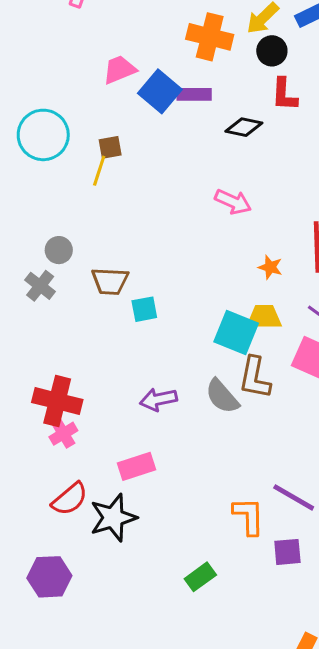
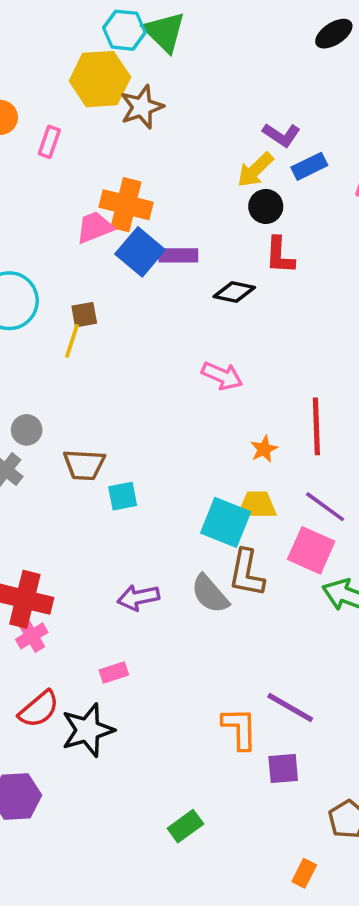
orange cross: (210, 37) -> (126, 205), moved
orange star: (270, 267) -> (264, 449), turned 30
pink rectangle: (137, 466) -> (114, 673), size x0.7
green rectangle: (200, 577) -> (185, 826), moved

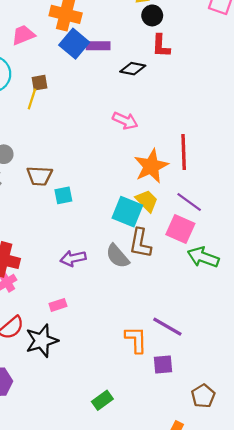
pink trapezoid: (95, 227) -> (23, 35), moved
orange star: (264, 449) -> (151, 166), size x2.0
yellow trapezoid: (257, 505) -> (147, 201), turned 45

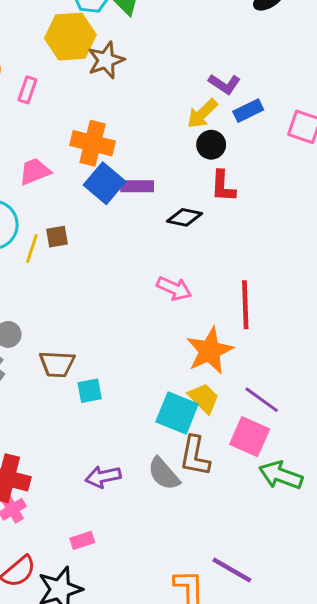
yellow line: (32, 99) -> (32, 248), moved
red line: (184, 152) -> (245, 305), moved

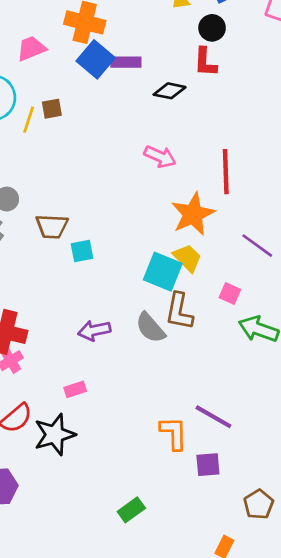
black circle: (211, 145) -> (212, 28), moved
purple line: (262, 400) -> (257, 246), moved
pink square: (250, 437) -> (230, 293), size x0.6

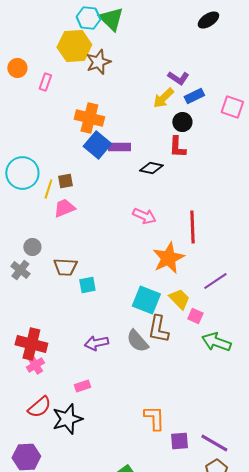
pink trapezoid: (31, 48) -> (64, 208), moved
purple line: (257, 246) -> (215, 281), turned -70
yellow trapezoid: (187, 258) -> (179, 299), moved
purple line: (213, 417) -> (214, 443), moved

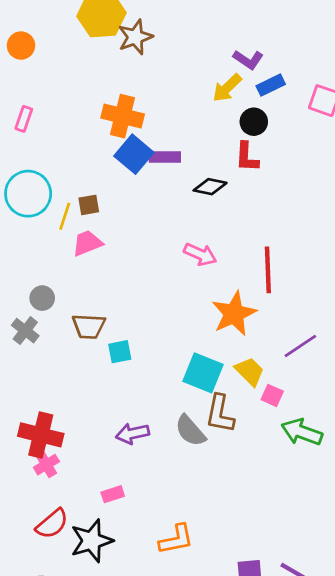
pink rectangle: (45, 82) -> (24, 119), moved
orange L-shape: (154, 418) -> (176, 539), moved, turned 80

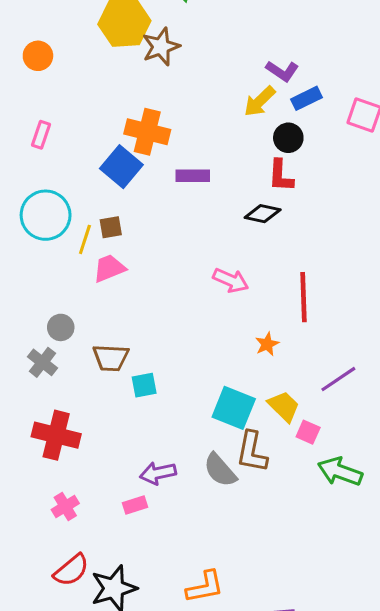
blue square: (134, 154) -> (121, 167), moved
black diamond: (210, 187) -> (263, 214), moved
orange star: (234, 314) -> (267, 344), size x0.5
red cross: (41, 435) -> (56, 435), moved
pink rectangle: (113, 494) -> (135, 505), moved

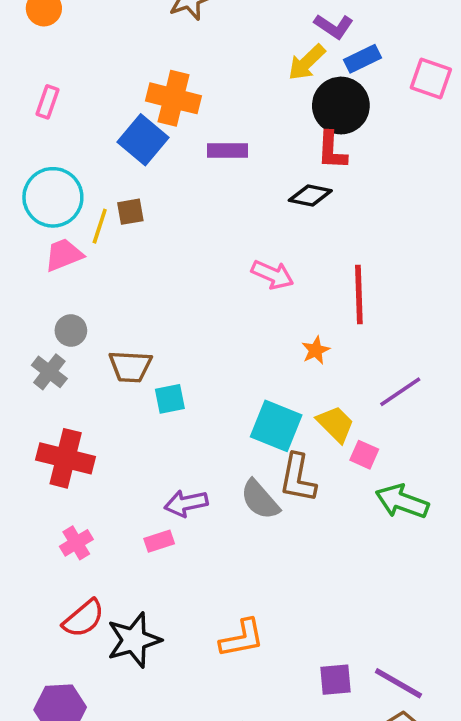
black circle: (288, 138) -> (341, 106), size x1.6
pink trapezoid: (109, 268) -> (64, 255), moved

